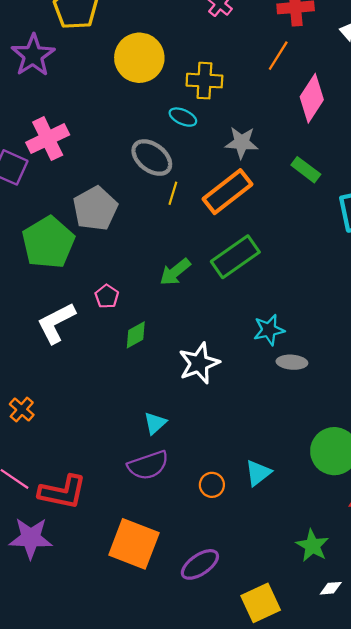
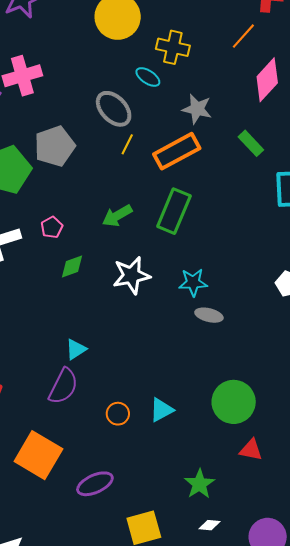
green rectangle: (235, 257) -> (174, 211), turned -42
white star: (199, 363) -> (131, 275), moved
purple semicircle: (148, 465) -> (63, 386), turned -54

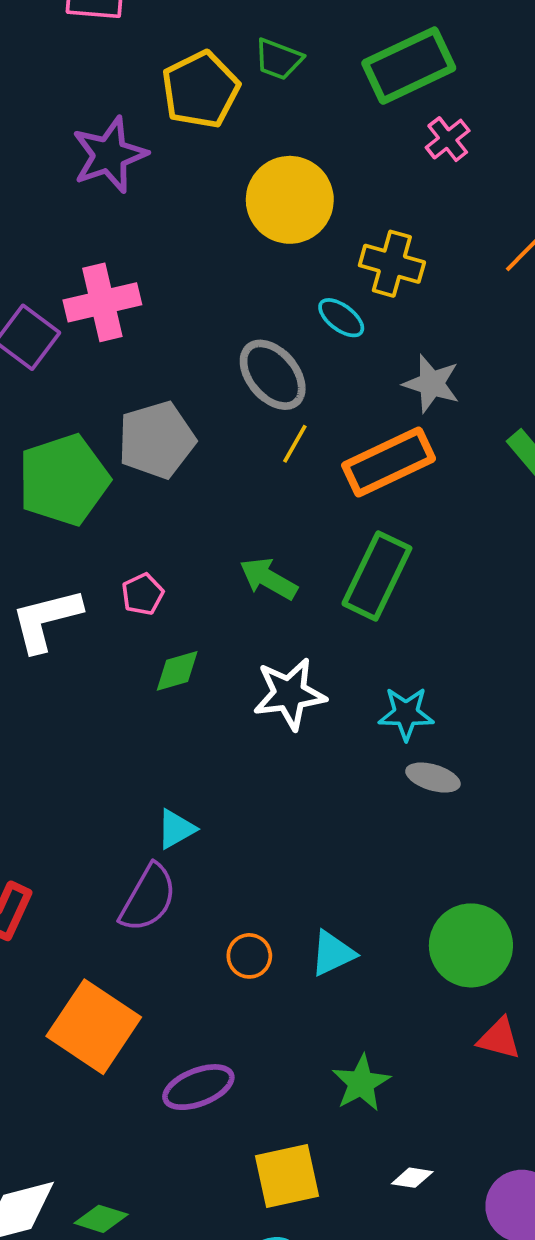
green arrow: (117, 216) -> (268, 579), turned 56
green star: (199, 484) -> (361, 1083), moved

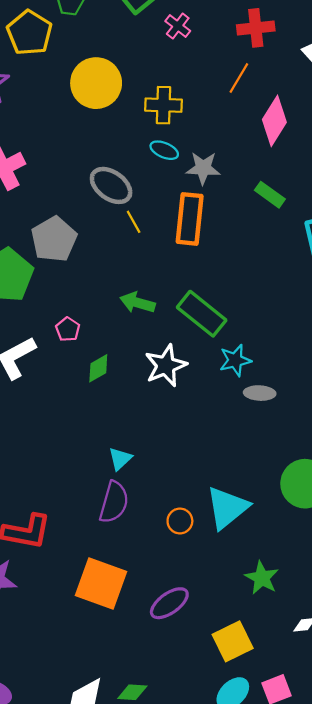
cyan ellipse: (341, 318) -> (164, 150), moved
yellow line: (295, 444) -> (134, 222), turned -45
orange rectangle: (389, 462) -> (190, 219), turned -45
green rectangle: (377, 576) -> (202, 314), moved, turned -63
cyan triangle: (333, 953) -> (227, 508), size x1.6

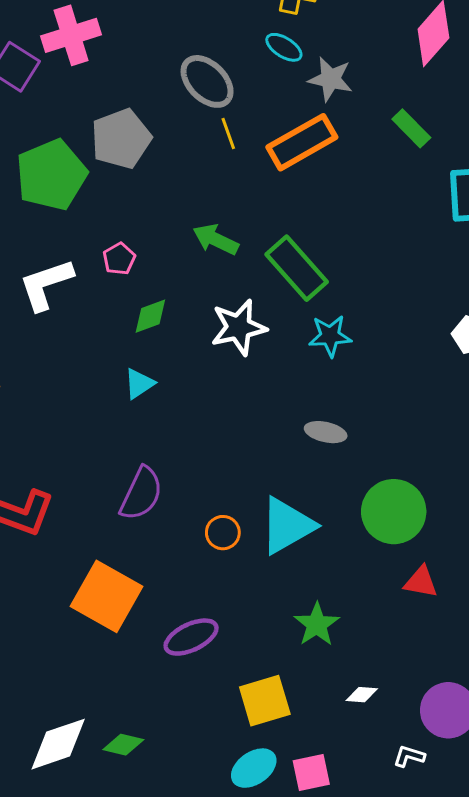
orange rectangle: (190, 219) -> (302, 142), turned 45
gray ellipse: (260, 393) -> (326, 432), moved
cyan triangle: (120, 459) -> (139, 384), moved

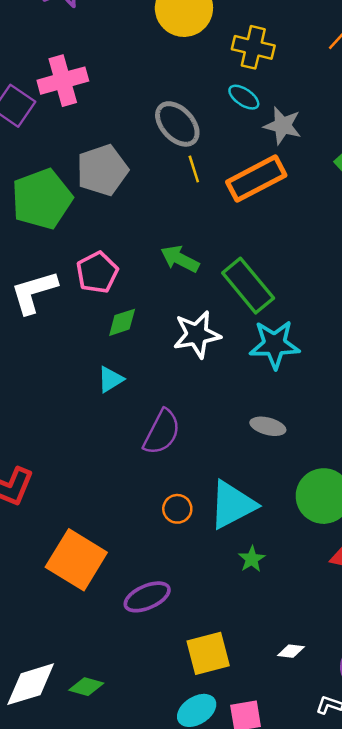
pink pentagon: (119, 259) -> (97, 272), size x1.5
cyan star: (330, 336) -> (275, 344), size x1.4
purple semicircle: (141, 494) -> (162, 432), moved
green star: (317, 624) -> (252, 559), moved, size x0.7

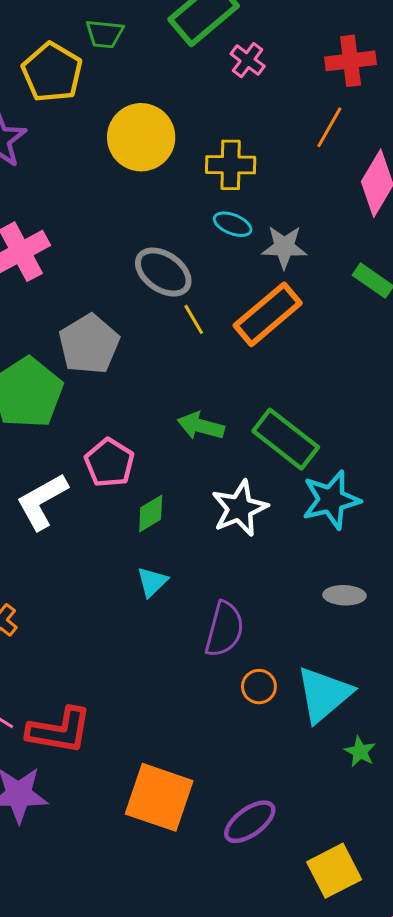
orange circle: (177, 509) -> (259, 687), moved

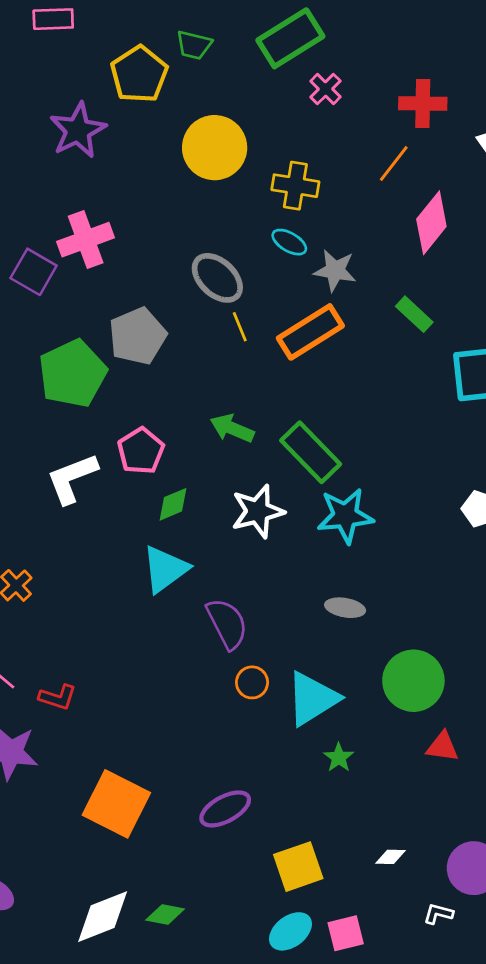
cyan triangle: (152, 582) -> (165, 569), size x1.6
purple semicircle: (224, 629) -> (227, 624), turned -50
red L-shape: (59, 731) -> (58, 697), size x0.6
orange square: (159, 797) -> (116, 804), moved

